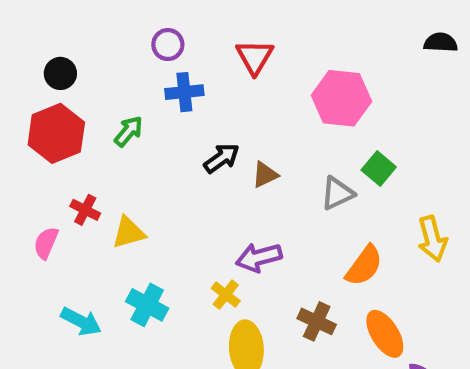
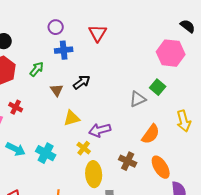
black semicircle: (441, 42) -> (188, 26), turned 35
pink hexagon: (341, 98) -> (171, 53), moved
brown triangle: (265, 175) -> (57, 90), moved, turned -40
yellow triangle: (129, 233) -> (72, 118), moved
cyan arrow: (81, 321) -> (16, 149), moved

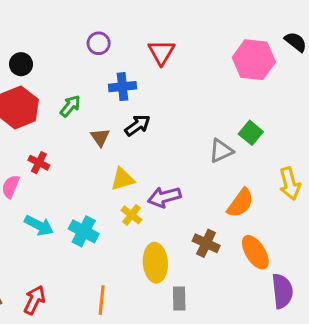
blue cross: (64, 50) -> (122, 87), moved
pink hexagon: (171, 53) -> (254, 60), moved
yellow cross: (84, 148) -> (131, 215), moved

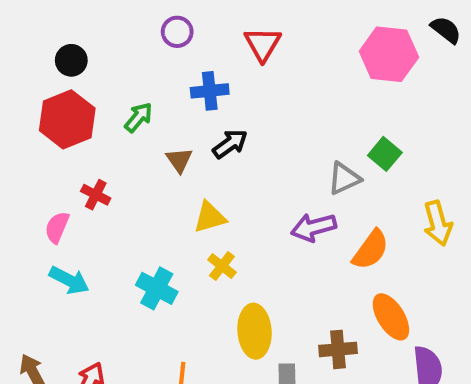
purple arrow: (164, 197) -> (314, 227), moved
cyan arrow: (39, 225) -> (69, 280), moved
brown cross: (206, 243) -> (338, 349), moved, turned -30

